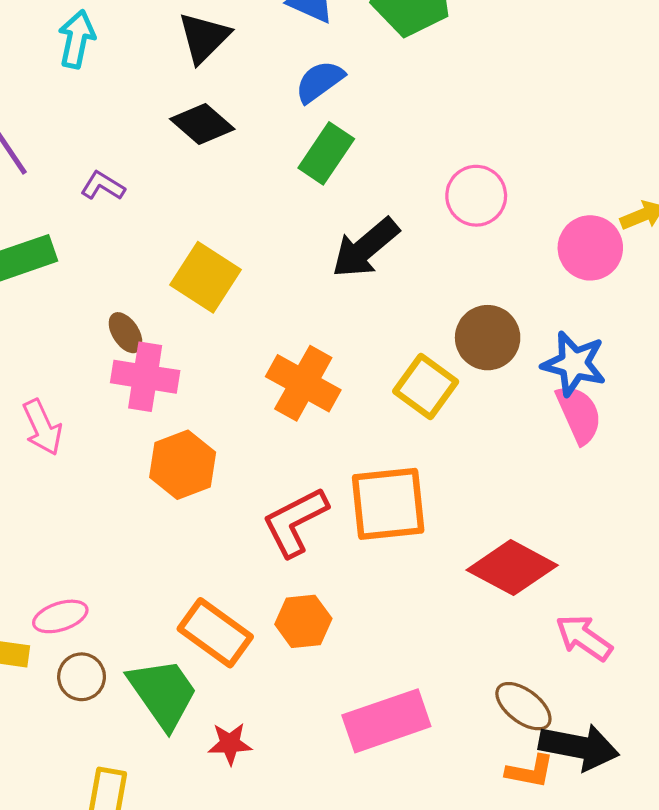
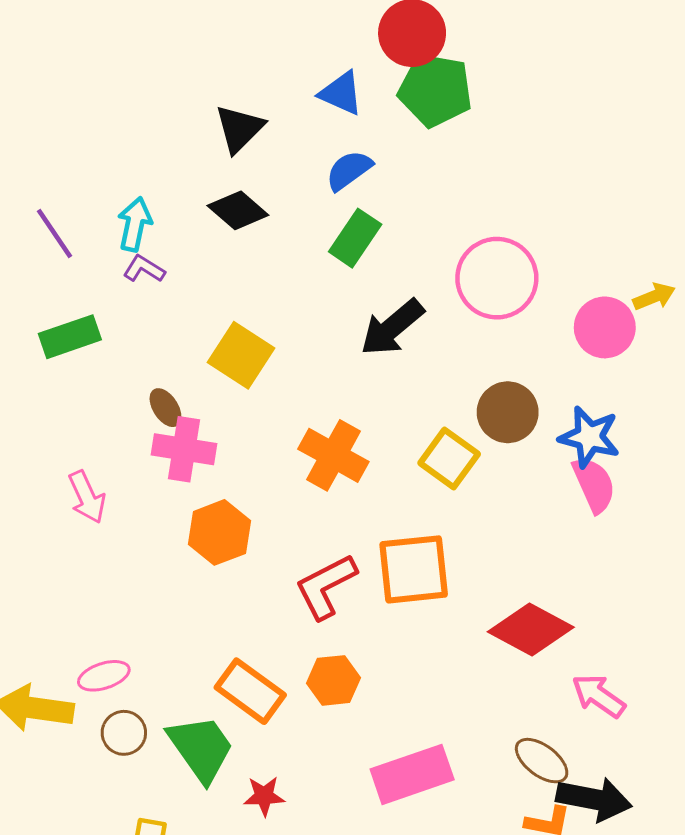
cyan arrow: (77, 39) -> (135, 224), moved
pink circle: (476, 196) -> (497, 278), size x1.4

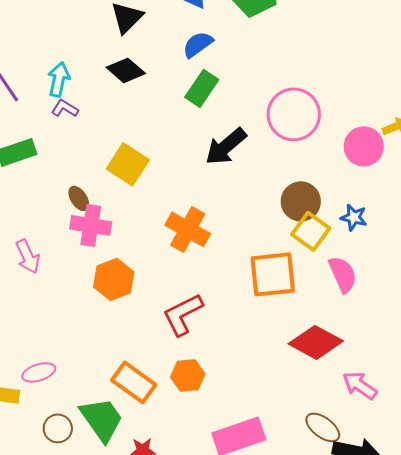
blue star: (589, 437) -> (354, 217), size x0.7
yellow square: (449, 458) -> (311, 231), moved
pink semicircle: (594, 485) -> (343, 274), moved
orange square: (414, 569) -> (273, 274), moved
brown circle: (124, 733) -> (58, 428), moved

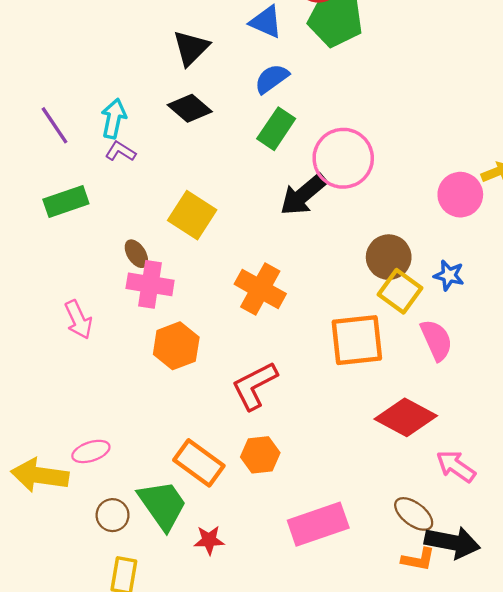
pink circle: (294, 114) -> (343, 158), moved

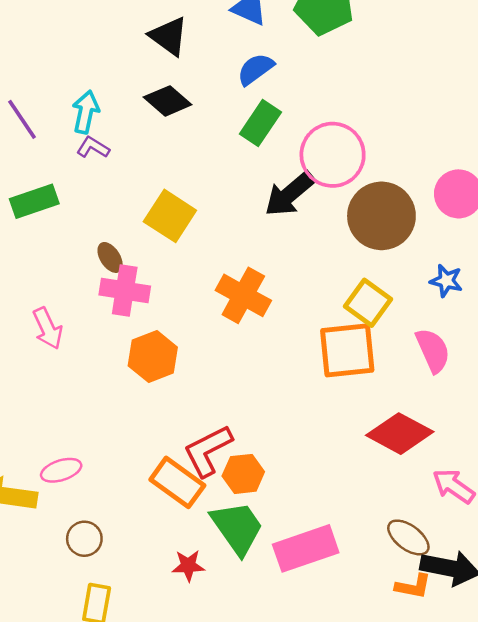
black triangle: (191, 48) -> (169, 36), turned -39
brown circle: (389, 257) -> (381, 216), moved, size x1.4
yellow square: (400, 291) -> (368, 303), moved
red L-shape: (255, 386) -> (208, 451), moved
green trapezoid: (163, 505) -> (237, 528), moved

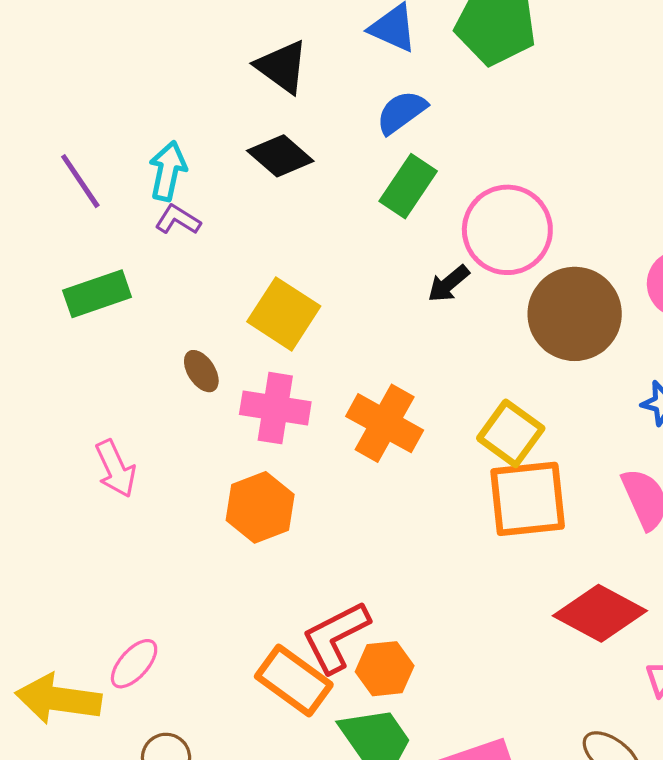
black arrow: (290, 194) -> (449, 284), size x0.6
pink cross: (125, 290) -> (275, 408), moved
yellow square: (368, 303) -> (511, 433), moved
pink ellipse: (61, 470) -> (134, 664), turned -30

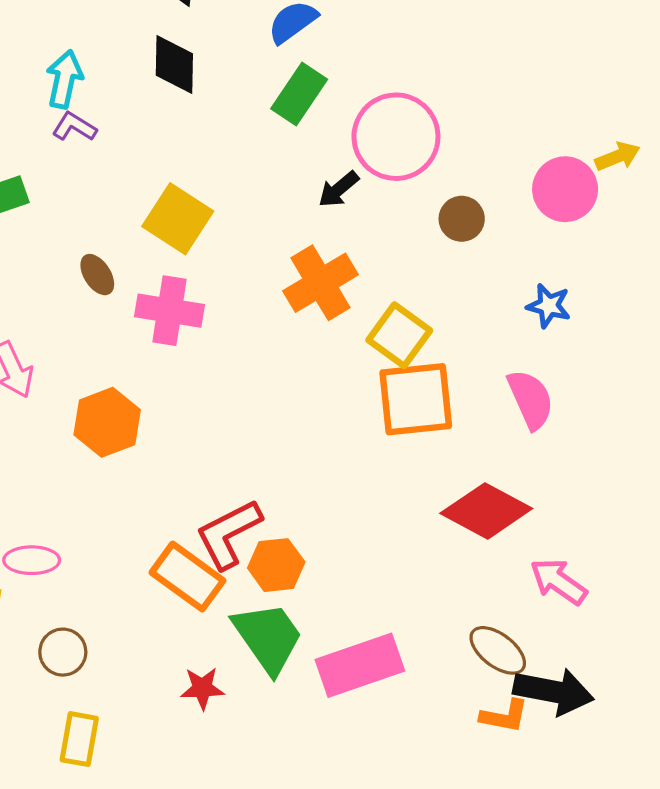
black diamond: (280, 156) -> (174, 64), turned 50
brown circle: (575, 314) -> (462, 219), size x0.5
orange cross: (385, 423) -> (320, 283), moved, turned 30
orange hexagon: (260, 507) -> (107, 422), moved
pink ellipse: (134, 664) -> (32, 560), turned 48

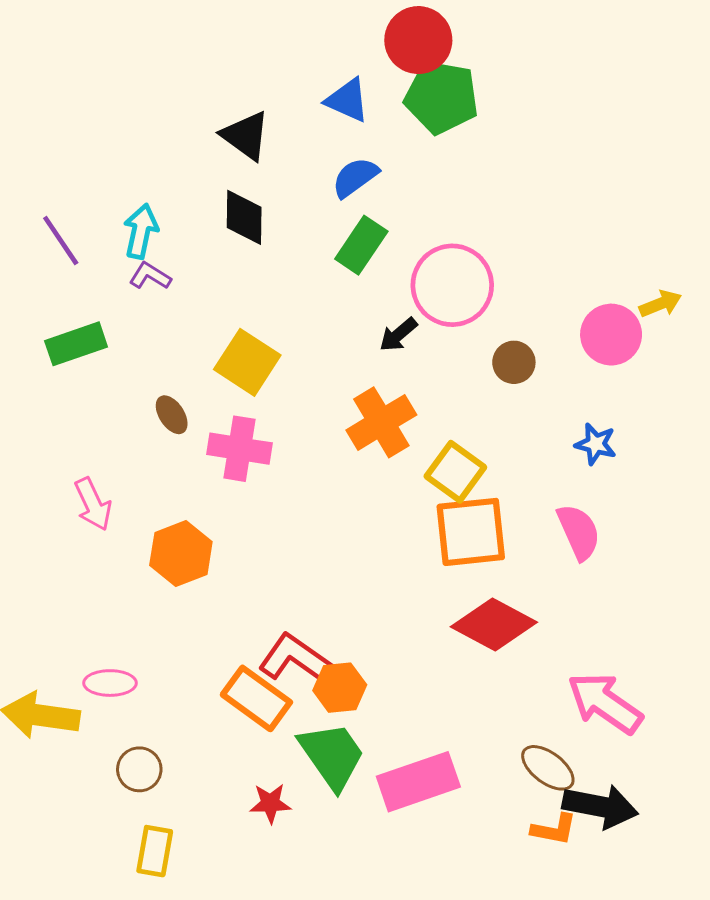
red diamond: (486, 511) -> (494, 624), moved
red L-shape: (229, 534) -> (295, 658), turned 62
pink arrow: (558, 581) -> (605, 703), size x1.4

